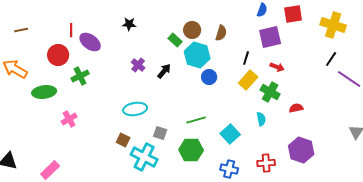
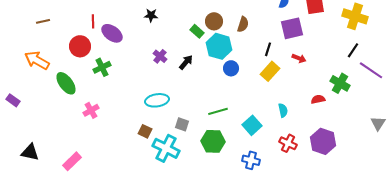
green ellipse: (44, 92) -> (66, 83), turned 60
green cross: (270, 92) -> (340, 83), moved
red cross: (266, 163) -> (288, 143), moved, turned 30

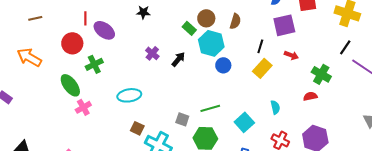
green ellipse: (66, 83) -> (70, 85), moved
green cross: (340, 83) -> (321, 74), moved
cyan ellipse: (157, 100) -> (129, 95), moved
gray square: (182, 124) -> (182, 119), moved

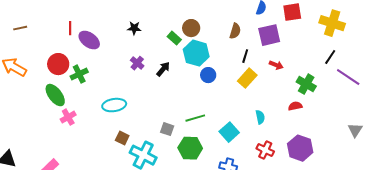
black star: (143, 12) -> (134, 28), moved
brown semicircle: (235, 21) -> (235, 31), moved
red circle: (72, 43) -> (58, 64), moved

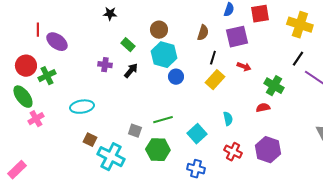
black star: (134, 28) -> (110, 14), moved
green rectangle: (174, 38) -> (128, 45), moved
purple cross: (137, 63) -> (105, 65), turned -32

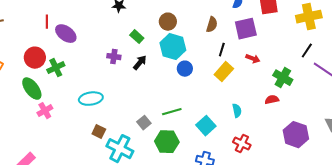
yellow cross: (300, 25) -> (309, 17), turned -30
gray square: (135, 131) -> (144, 123), turned 32
purple hexagon: (268, 150) -> (296, 135), moved

